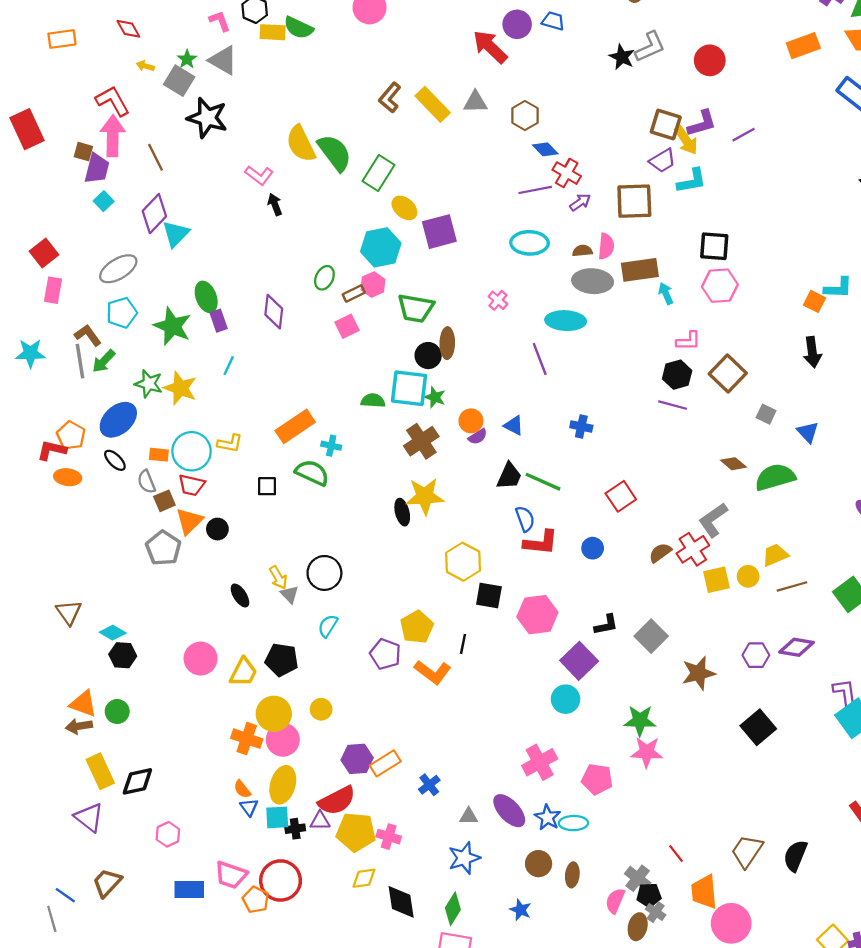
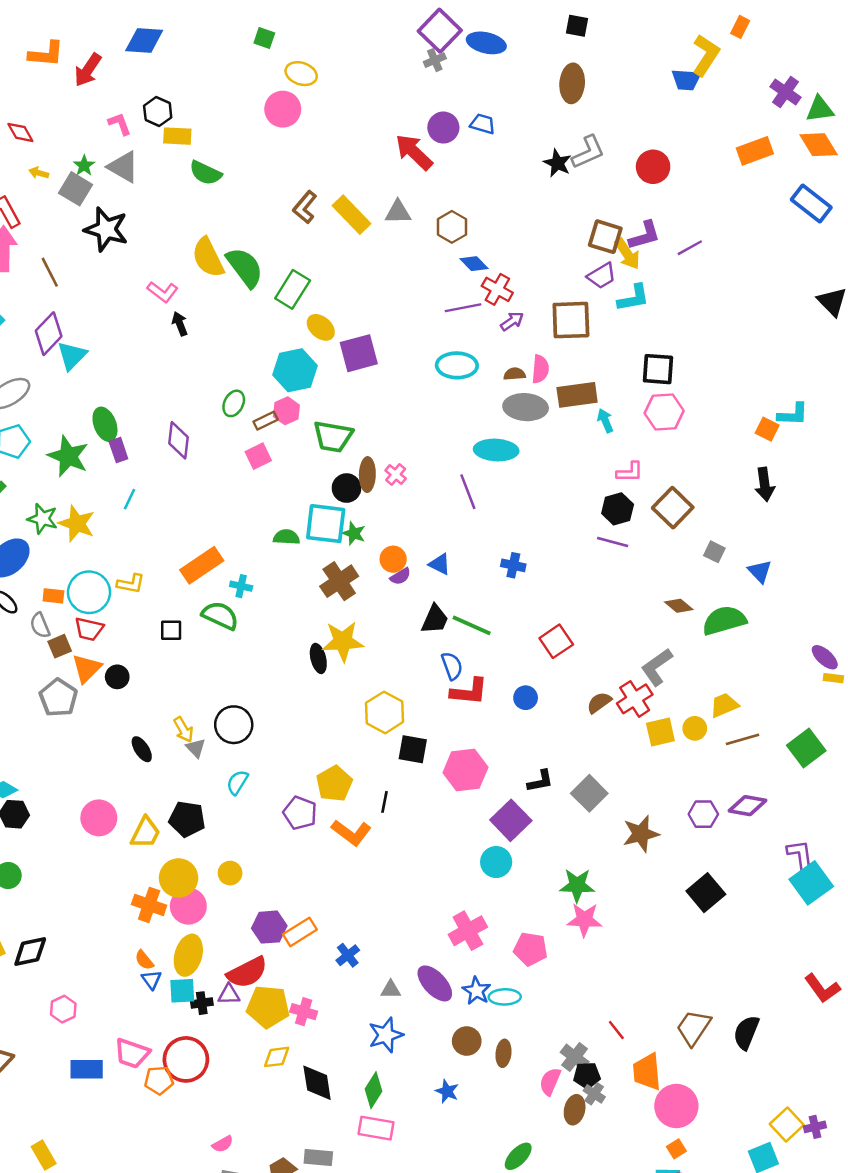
green semicircle: (299, 28) -> (206, 173), moved
pink cross: (498, 300) -> (396, 475), moved
orange pentagon: (256, 900) -> (159, 1080), turned -30

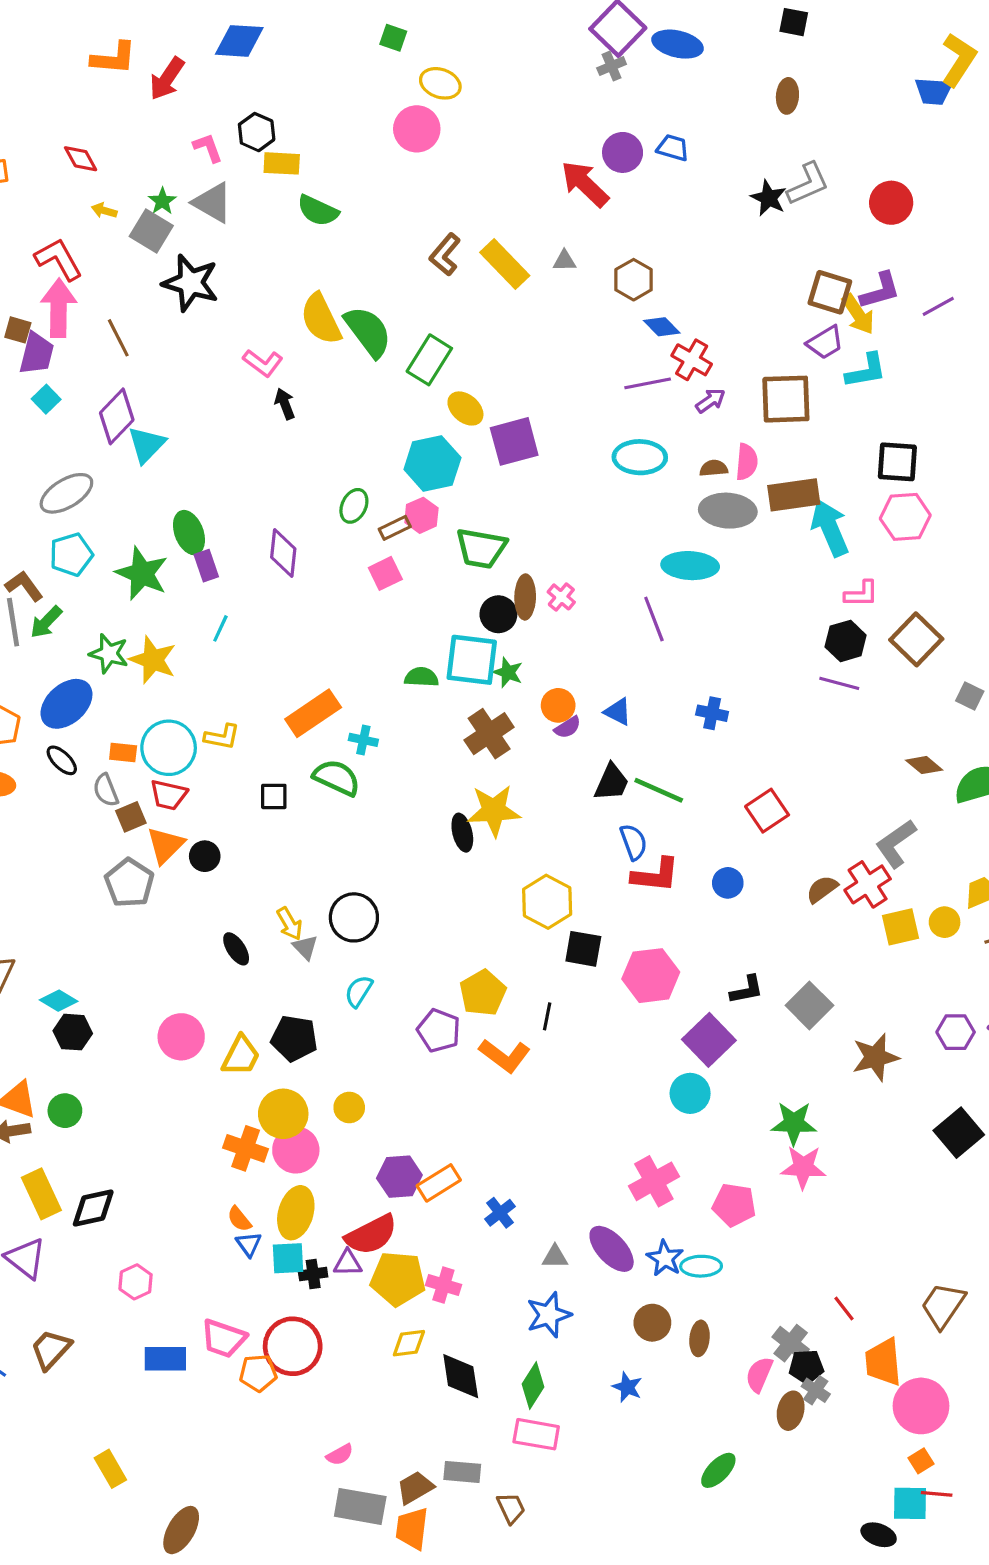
brown ellipse: (572, 83) -> (787, 96), size x0.7
gray triangle: (398, 212) -> (564, 261), size x0.7
cyan arrow: (605, 421) -> (830, 528), size x1.8

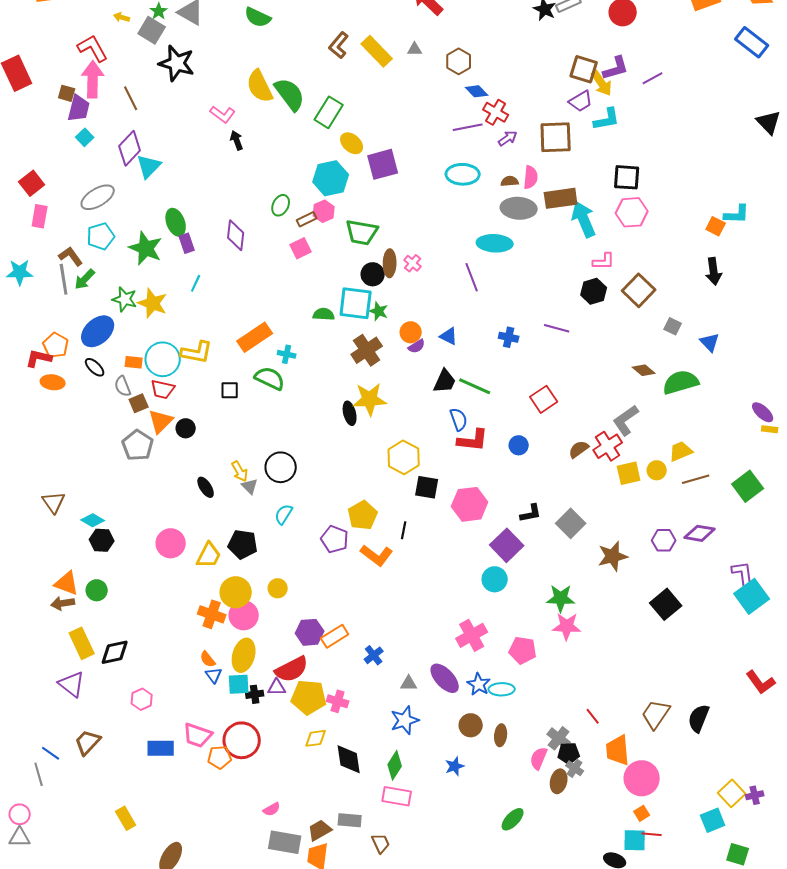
purple line: (839, 683) -> (557, 328), moved
yellow L-shape: (222, 737) -> (197, 352), size x1.4
blue star: (627, 1387) -> (455, 766), turned 30

